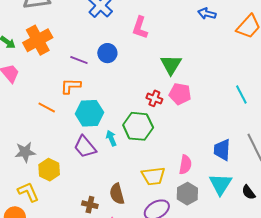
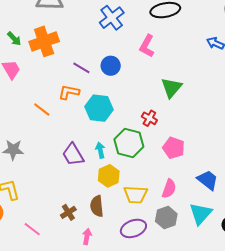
pink pentagon: (180, 94) -> (174, 148), moved
cyan hexagon: (90, 113) -> (99, 108), moved
blue trapezoid: (222, 150) -> (208, 180), turned 115
yellow hexagon: (49, 170) -> (109, 176), moved
brown cross: (90, 205) -> (68, 212), turned 35

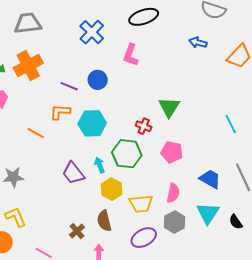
green triangle: (171, 88) -> (169, 107), moved

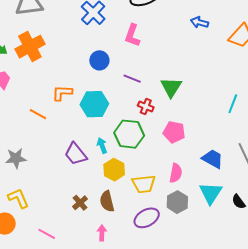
purple line: (69, 86) -> (132, 79), moved
cyan line: (231, 124) -> (233, 104), turned 48
brown cross: (77, 231) -> (80, 203), moved

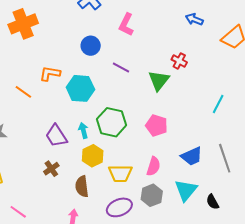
red cross: (146, 107) -> (179, 61), moved
blue trapezoid: (213, 159) -> (192, 156), turned 120
brown cross: (80, 203) -> (51, 169), moved

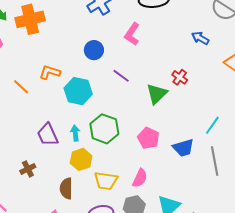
blue trapezoid: (192, 156) -> (183, 148), moved
gray line: (225, 158) -> (215, 161), moved
brown cross: (51, 169) -> (28, 169), moved

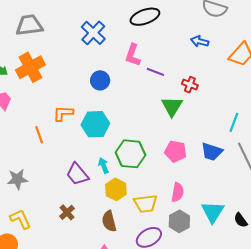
purple line: (121, 76) -> (155, 72), moved
orange line: (21, 87) -> (39, 135), turned 42
blue trapezoid: (183, 148) -> (212, 152), turned 50

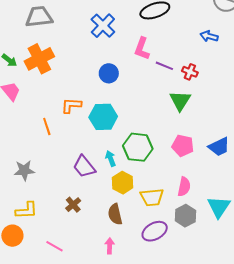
red cross: (190, 85) -> (190, 72), moved
blue trapezoid: (212, 152) -> (219, 147), turned -45
yellow L-shape: (20, 219) -> (26, 210), turned 110

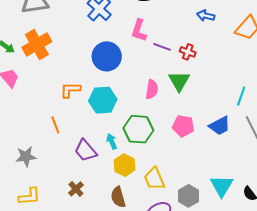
blue circle: (109, 73) -> (107, 56), size x1.5
orange line: (47, 126) -> (55, 125), moved
pink semicircle: (184, 187) -> (152, 89), moved
yellow trapezoid: (152, 197) -> (154, 179), turned 75

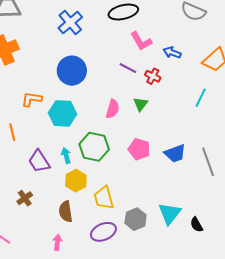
blue arrow: (206, 16) -> (172, 52), moved
pink L-shape: (139, 30) -> (141, 41), moved, turned -55
green triangle: (179, 81) -> (141, 104), size x0.7
cyan line: (241, 96) -> (201, 98), moved

